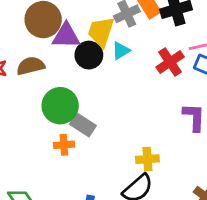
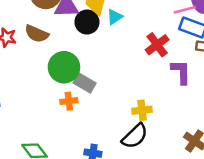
red cross: (170, 62) -> (157, 45), moved
brown semicircle: (31, 66) -> (37, 34), turned -140

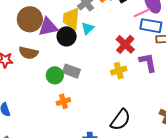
green circle: (64, 67) -> (55, 75), size x0.7
gray rectangle: (85, 83) -> (71, 71), moved
yellow cross: (142, 110) -> (119, 71), moved

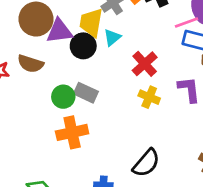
red cross: (125, 44) -> (145, 64), moved
yellow cross: (119, 71) -> (149, 97), turned 35
orange cross: (63, 101) -> (72, 132), size x1.6

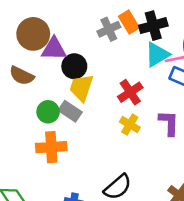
yellow trapezoid: (91, 23) -> (81, 88), moved
cyan triangle: (112, 37) -> (157, 54), moved, size x1.5

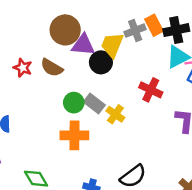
yellow trapezoid: (81, 88) -> (112, 45), moved
red cross: (130, 92) -> (151, 90), turned -35
yellow cross: (130, 125) -> (115, 114), moved

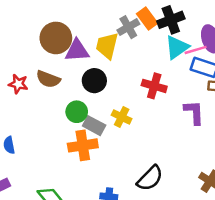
black circle: (101, 62) -> (94, 81), moved
gray rectangle: (94, 104) -> (94, 126), moved

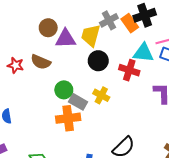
orange rectangle: (147, 18) -> (130, 23), moved
brown circle: (56, 38) -> (48, 28), size x0.7
cyan triangle: (177, 47) -> (143, 53), moved, turned 40
black circle: (94, 81) -> (98, 61), moved

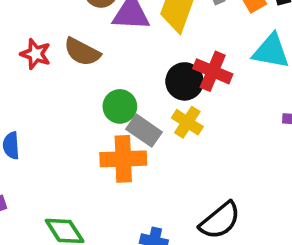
black circle: (98, 61) -> (185, 81), moved
red cross: (129, 70) -> (213, 71), moved

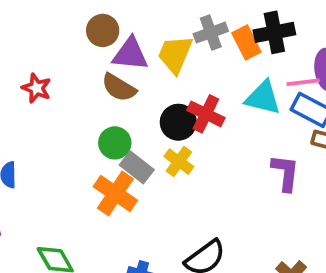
brown semicircle: (82, 52) -> (119, 88), moved
orange cross: (123, 159) -> (115, 193), turned 33

